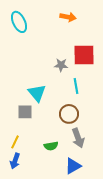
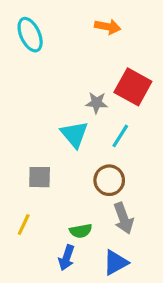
red square: (84, 55) -> (133, 87), turned 30
cyan line: (76, 86) -> (120, 136), turned 42
cyan triangle: (37, 93) -> (74, 134), moved
blue arrow: (15, 161) -> (66, 258), moved

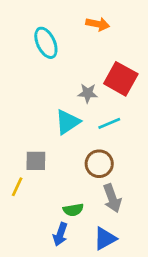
cyan ellipse: (30, 35) -> (46, 43), moved
cyan triangle: (74, 134) -> (68, 122), turned 36
cyan line: (120, 136) -> (109, 123), turned 35
yellow line: (24, 225) -> (17, 187), moved

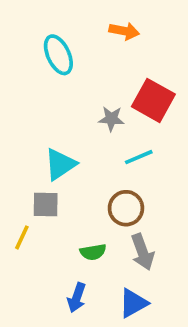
cyan triangle: (68, 122) -> (60, 164), moved
green semicircle: (73, 210) -> (93, 252), moved

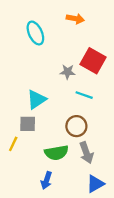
cyan line: (139, 157) -> (84, 95), turned 42
green semicircle: (93, 252) -> (56, 153), size x1.5
blue triangle: (133, 303) -> (95, 184), moved

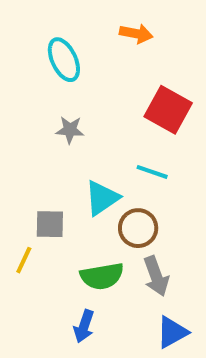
gray star: (68, 72) -> (70, 130), moved
cyan triangle: (36, 100) -> (102, 198), moved

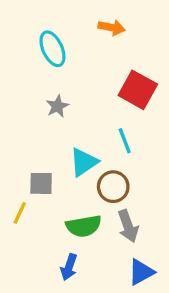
gray star: (70, 130) -> (57, 106), turned -30
cyan line: (152, 172) -> (125, 141), turned 50

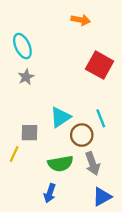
cyan ellipse: (52, 49) -> (22, 46), moved
gray star: (57, 106) -> (26, 77), moved
cyan line: (125, 141) -> (101, 118), moved

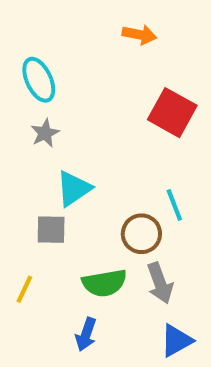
cyan triangle: (60, 117) -> (74, 189), moved
yellow line: (14, 154) -> (24, 289), moved

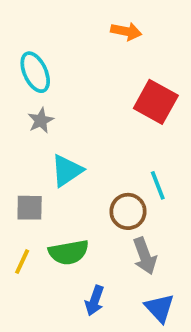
gray square: (51, 230) -> (30, 208), moved
green semicircle: (104, 283) -> (69, 252), moved
blue arrow: (86, 334) -> (95, 301), moved
blue triangle: (176, 341) -> (160, 308), turned -44

